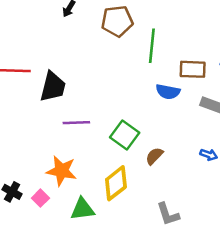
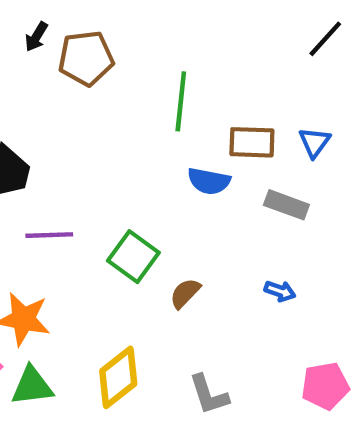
brown pentagon: (117, 21) -> (86, 58), moved
yellow diamond: (116, 183) -> (118, 377), moved
green triangle: (83, 209) -> (32, 386), moved

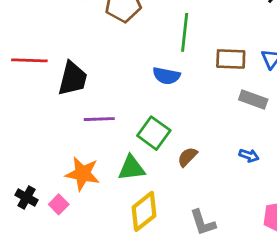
blue semicircle: (209, 181) -> (166, 76), moved
green triangle: (32, 386) -> (131, 168), moved

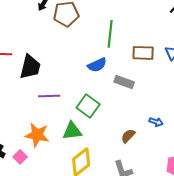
blue semicircle: (166, 76) -> (97, 65), turned -36
gray rectangle: (253, 100) -> (124, 82), moved
brown semicircle: (187, 157) -> (128, 136), moved

